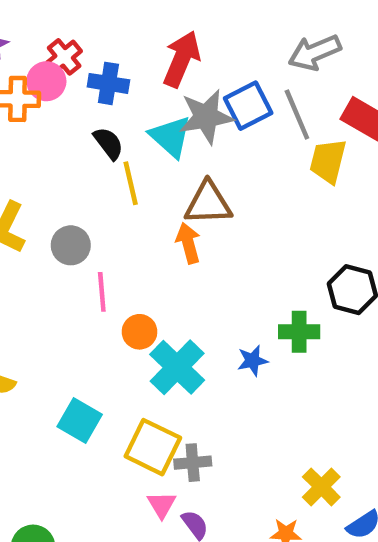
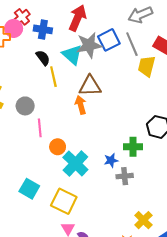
gray cross: (193, 463) -> (125, 176), moved

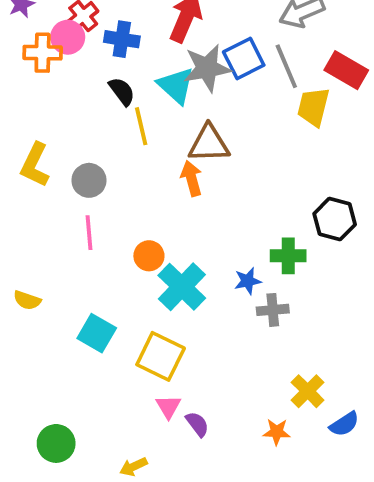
pink line: (40, 128) -> (89, 233), moved

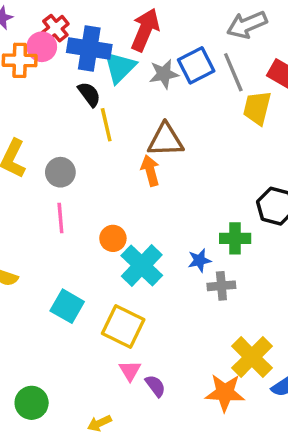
blue cross: (122, 39) -> (89, 48), size x1.4
gray star: (207, 68) -> (164, 74), size x0.7
cyan triangle: (176, 86) -> (120, 67), moved, turned 33
yellow cross: (308, 391) -> (252, 357), size x1.4
orange star: (277, 432) -> (225, 393), size x1.6

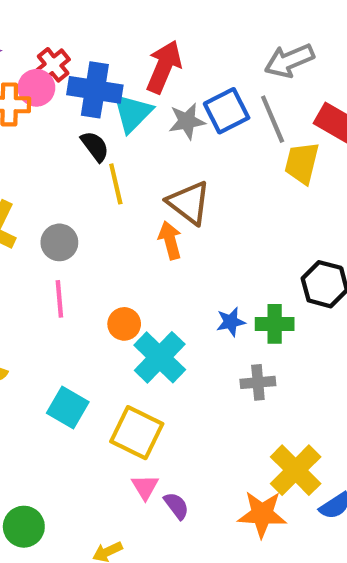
brown triangle: (166, 140) -> (189, 203), turned 39
blue star: (199, 260) -> (231, 322), moved

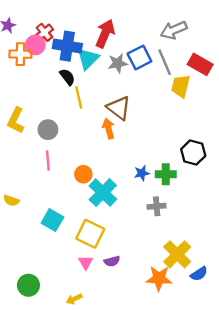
pink triangle: (145, 487) -> (86, 262), moved
purple semicircle: (176, 506) -> (112, 261), moved, turned 112

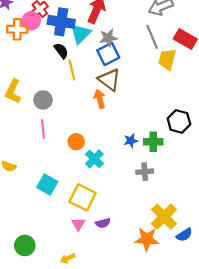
blue square: (139, 58) -> (108, 54), moved
cyan cross: (103, 193) -> (94, 159), size x0.7

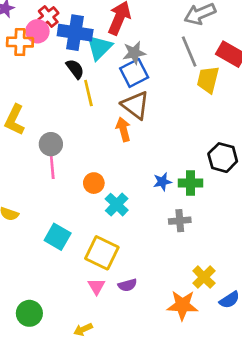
gray circle: (43, 100) -> (51, 144), moved
yellow cross: (164, 217) -> (204, 277), size x0.7

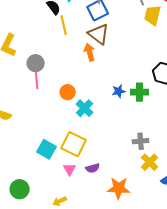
gray cross: (180, 221) -> (141, 141), moved
cyan square: (58, 237) -> (47, 149), moved
orange star: (182, 305) -> (119, 188), moved

